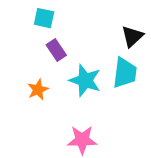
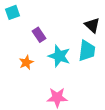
cyan square: (44, 18) -> (12, 12), moved, turned -32
black triangle: (132, 36) -> (92, 25), turned -35

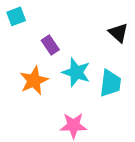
cyan trapezoid: (87, 51) -> (110, 83), moved
orange star: (26, 62) -> (34, 80), size x1.5

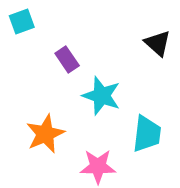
orange star: (34, 80) -> (45, 134), moved
cyan trapezoid: (110, 83) -> (147, 134), moved

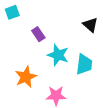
cyan trapezoid: (147, 134) -> (84, 64), moved

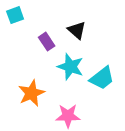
black triangle: (90, 25) -> (77, 30), moved
cyan trapezoid: (84, 64) -> (102, 78), turned 45

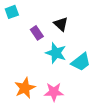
orange star: (31, 93) -> (25, 88), moved

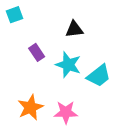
black triangle: (61, 24) -> (74, 29), turned -49
purple rectangle: (37, 33) -> (37, 52), moved

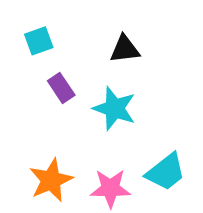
cyan square: (15, 15) -> (39, 41), moved
cyan trapezoid: (99, 76) -> (166, 172), moved

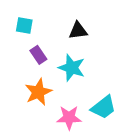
cyan square: (39, 41) -> (24, 26), turned 30
orange star: (51, 180) -> (38, 92), moved

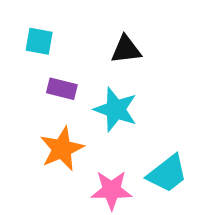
purple rectangle: (38, 55) -> (62, 89), turned -42

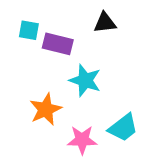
black triangle: (126, 50) -> (105, 23), moved
purple rectangle: (62, 89) -> (58, 44), moved, size x1.4

